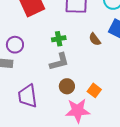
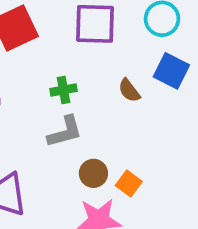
brown circle: (67, 86) -> (93, 173), moved

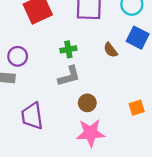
orange square: (129, 183) -> (137, 108), moved, turned 35

